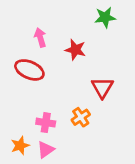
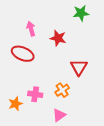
orange star: (20, 146) -> (15, 104), moved
pink triangle: (46, 150) -> (59, 115), moved

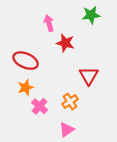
pink arrow: (31, 29) -> (49, 23), moved
pink cross: (35, 94) -> (40, 106), turned 32
orange star: (15, 104) -> (26, 87), moved

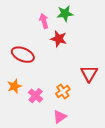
green star: (91, 15) -> (65, 14), moved
red triangle: (89, 76) -> (89, 74), moved
orange star: (26, 87) -> (14, 86), moved

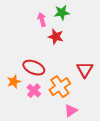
red ellipse: (23, 55) -> (34, 68), moved
orange cross: (63, 91) -> (60, 87), size x1.5
pink triangle: (60, 117) -> (71, 111), moved

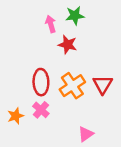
red ellipse: (34, 68) -> (41, 82), turned 65
orange star: (14, 82) -> (16, 116), moved
orange cross: (60, 87) -> (72, 86), moved

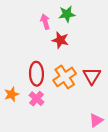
orange star: (16, 116) -> (12, 94), moved
pink triangle: (86, 134) -> (96, 120), moved

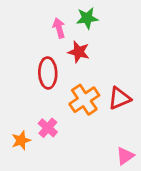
red ellipse: (36, 74) -> (48, 73), moved
red triangle: (92, 76) -> (119, 98), turned 36
orange star: (12, 94) -> (21, 140), moved

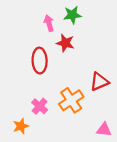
orange cross: (84, 100) -> (71, 100), moved
orange star: (21, 140) -> (21, 126), moved
pink triangle: (125, 156) -> (104, 130), turned 42

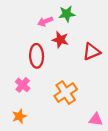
pink arrow: (49, 23) -> (45, 21), turned -96
red triangle: (99, 82) -> (92, 52), moved
pink cross: (40, 106) -> (23, 85), moved

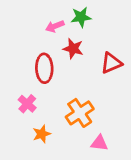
orange star: (19, 116) -> (42, 134), moved
pink triangle: (96, 119) -> (99, 143), moved

